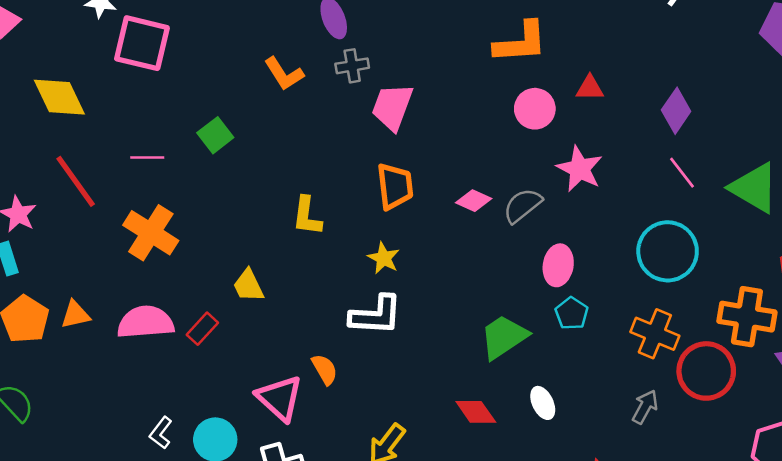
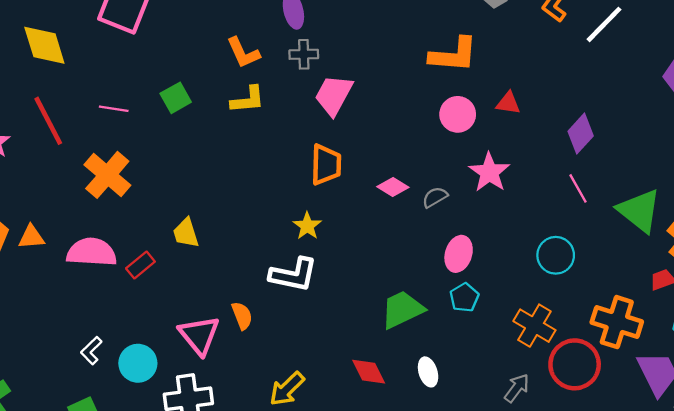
gray semicircle: (522, 205) -> (435, 197), size x0.7
yellow L-shape: (307, 216) -> (248, 100), moved, turned -111
cyan circle: (668, 251) -> (556, 255), size x0.7

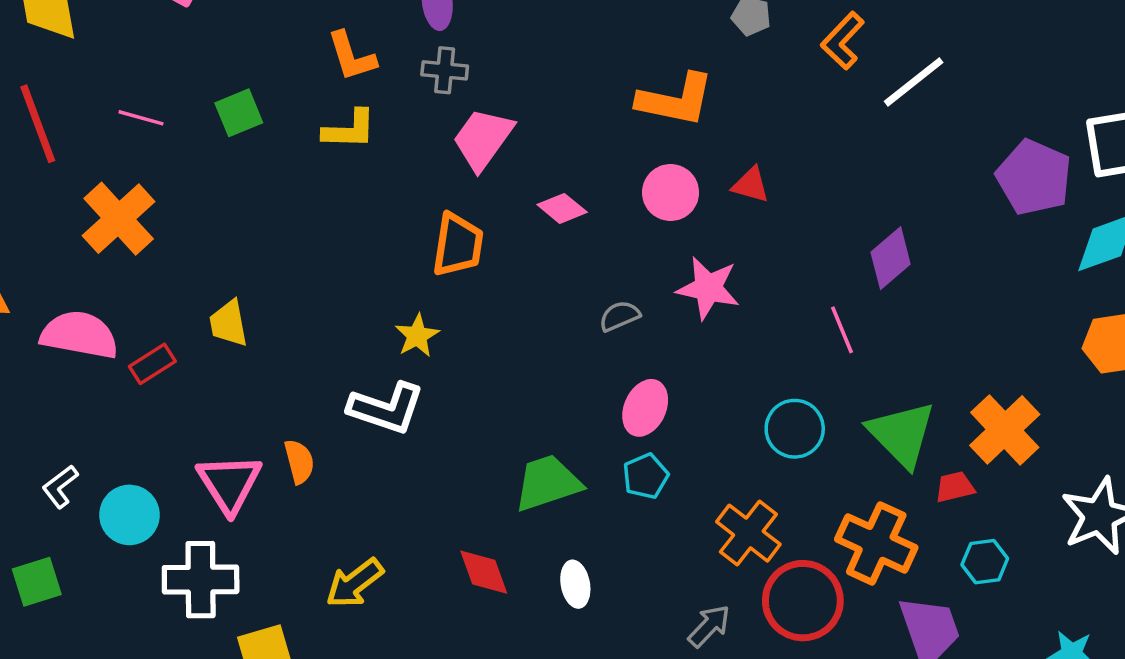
purple diamond: (581, 134) -> (891, 258), moved
pink star: (489, 172) -> (708, 288), turned -30
pink diamond: (393, 187) -> (562, 208), moved
green triangle: (639, 211) -> (902, 434), moved

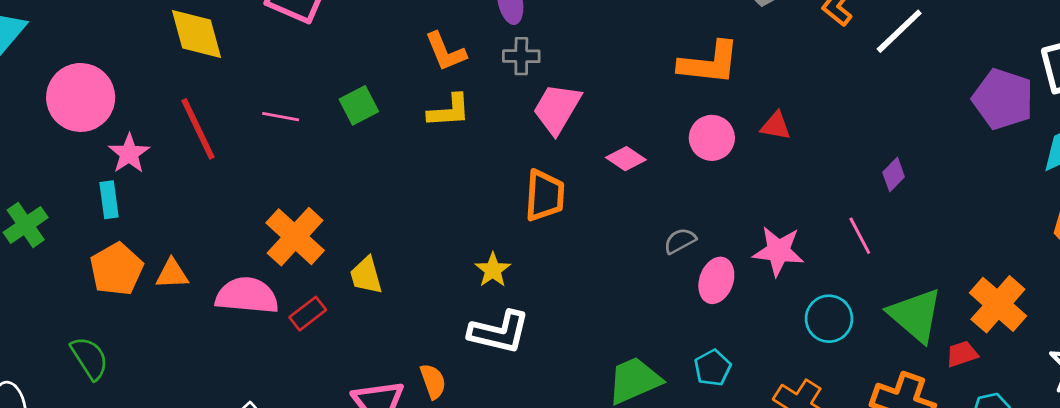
orange cross: (119, 219) -> (295, 237), moved
purple diamond: (891, 258) -> (894, 175), size x0.7
pink star: (708, 288) -> (778, 251), moved
yellow star: (417, 336) -> (493, 270), moved
pink ellipse: (645, 408) -> (716, 280), moved

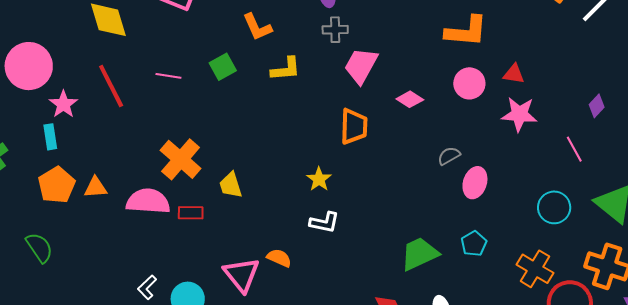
orange L-shape: (445, 52) -> (257, 27), moved
pink star: (778, 251) -> (519, 114), moved
red rectangle: (308, 314) -> (191, 213), turned 40
white L-shape: (499, 332) -> (324, 222), size x0.7
orange semicircle: (433, 381) -> (279, 258), turned -45

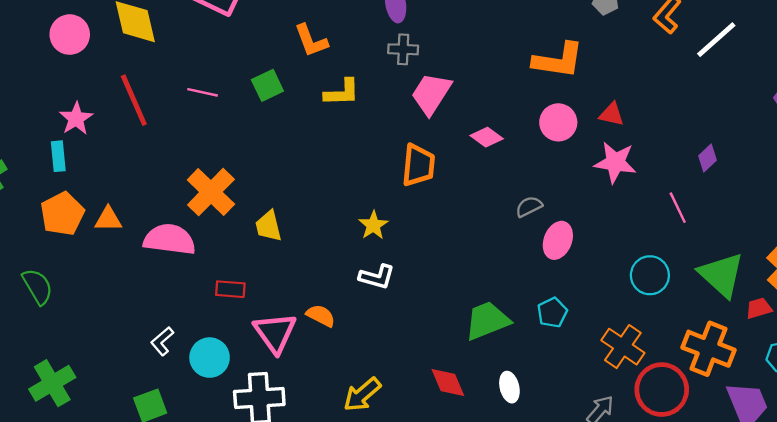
pink circle: (29, 66) -> (70, 35), moved, size x0.7
red rectangle: (191, 213) -> (230, 289), moved

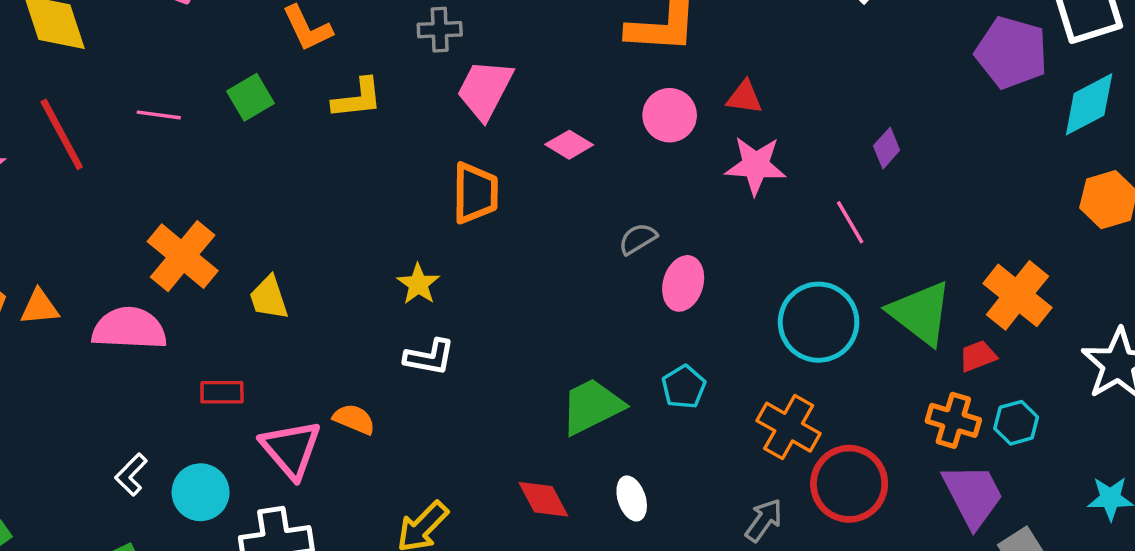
cyan circle: (650, 275) -> (819, 322), size x1.4
orange cross: (708, 349) -> (953, 420), moved, size x0.7

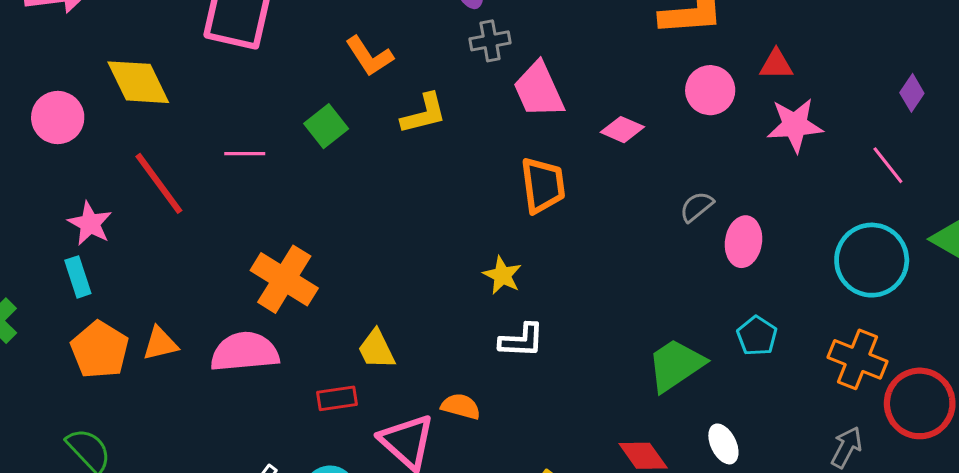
pink trapezoid: (485, 90) -> (539, 90), turned -44
yellow trapezoid: (269, 298) -> (376, 349), moved

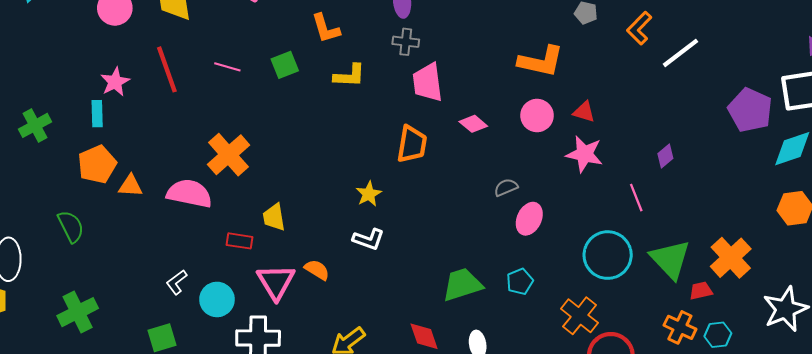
orange triangle: (160, 344) -> (130, 186), moved

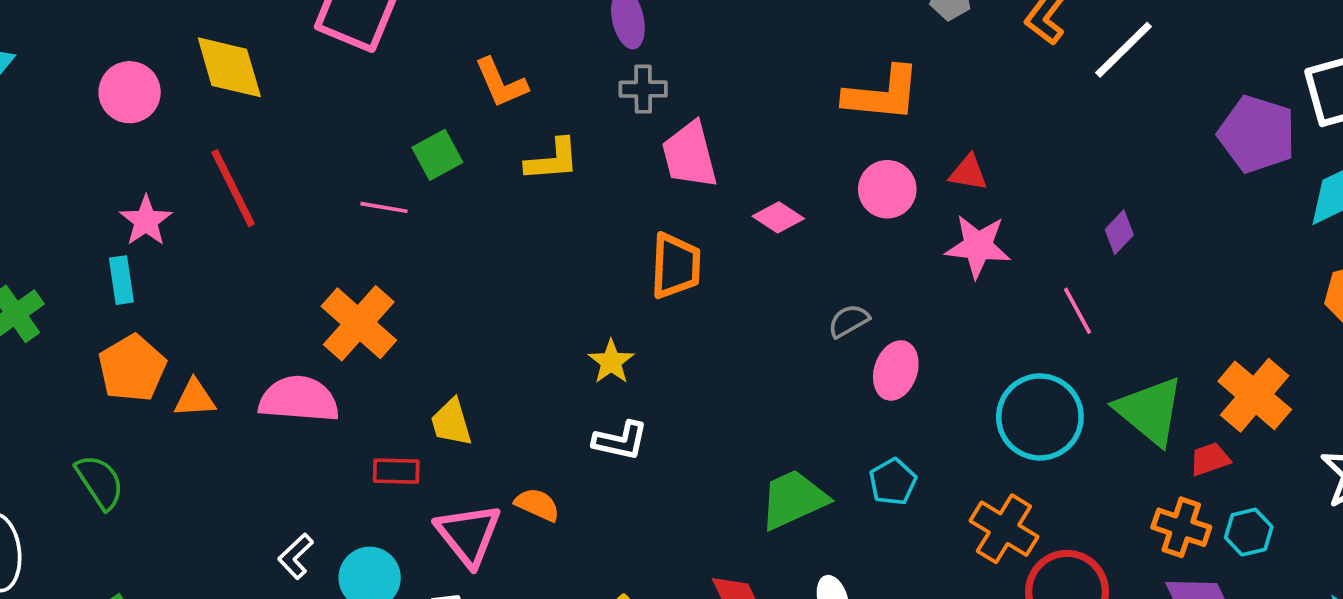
pink line: (227, 67) -> (384, 207), moved

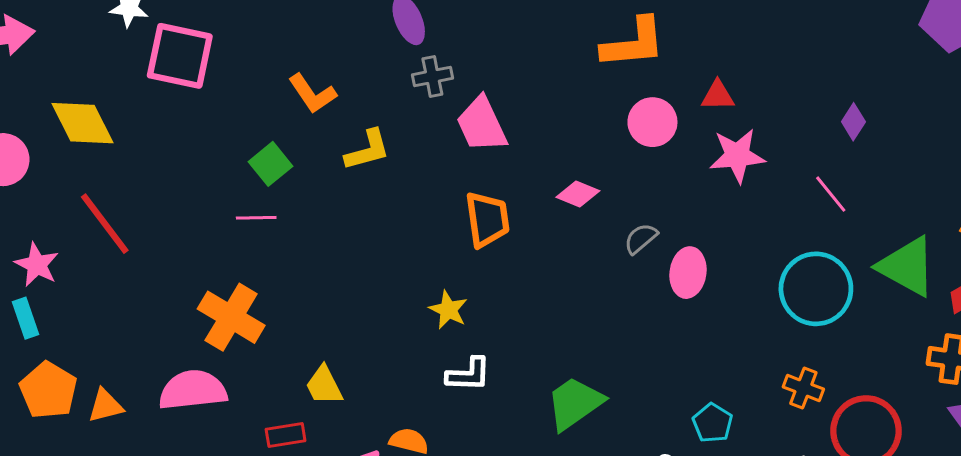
pink line: (384, 207) -> (256, 218), moved
pink diamond: (778, 217) -> (578, 194), moved
cyan pentagon: (893, 482) -> (713, 423), moved
green trapezoid: (793, 499) -> (575, 403), moved
orange cross: (1004, 529) -> (803, 388), size x0.7

